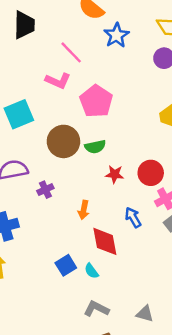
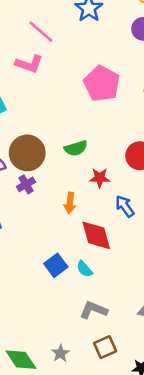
pink pentagon: (96, 101) -> (102, 84), moved
brown circle: (63, 141) -> (27, 153), moved
green semicircle: (95, 147) -> (76, 148), moved
red star: (115, 174) -> (100, 178), moved

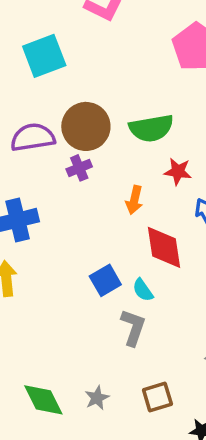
green semicircle: (76, 148) -> (151, 128), size x1.4
gray L-shape: (93, 310) -> (133, 327), moved, turned 80

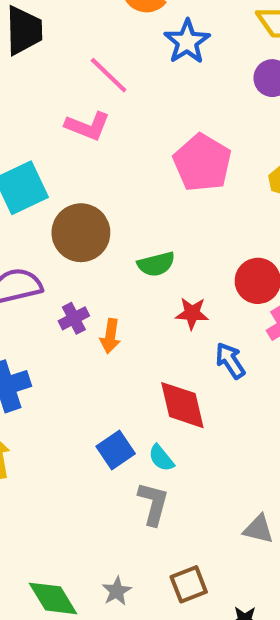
brown circle: (86, 126) -> (81, 233), moved
green semicircle: (151, 128) -> (156, 264), size x0.7
orange arrow: (134, 200) -> (110, 336), moved

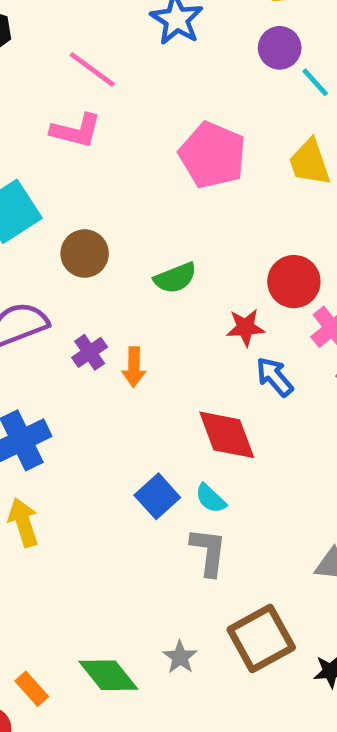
brown circle: (81, 233) -> (85, 253), size x0.7
red star: (192, 313) -> (245, 328), moved
brown square: (189, 584) -> (261, 638), size x1.5

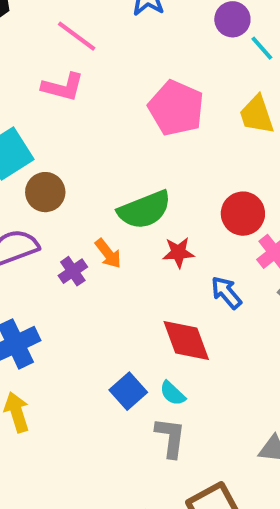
brown circle: (85, 253) -> (45, 192), moved
green semicircle: (175, 278) -> (144, 210), size x1.5
red star: (245, 328) -> (178, 253), moved
orange arrow: (134, 367) -> (108, 254), moved, turned -40

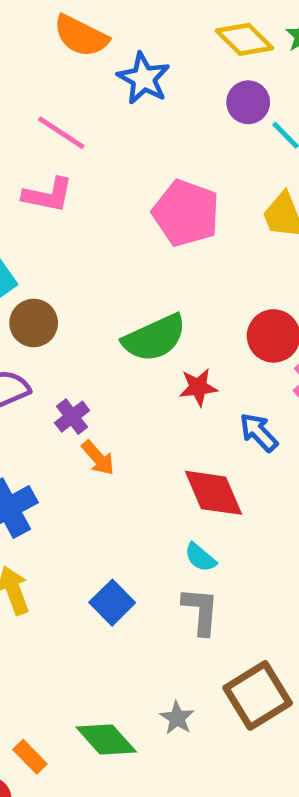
orange arrow: (108, 254) -> (98, 458), moved
blue square: (128, 391) -> (112, 603), moved

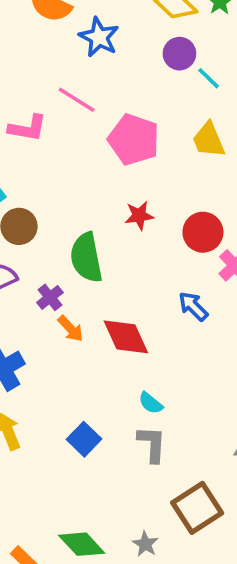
pink line: (61, 133) -> (77, 100), moved
green semicircle: (154, 338) -> (86, 258), moved, turned 105
red star: (198, 387) -> (139, 216), moved
red diamond: (213, 493) -> (126, 337), moved
gray star: (177, 718) -> (145, 544), moved

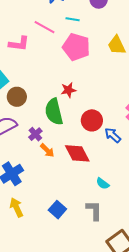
cyan line: (209, 78) -> (73, 19), moved, turned -32
red star: (139, 216) -> (68, 90), moved
red circle: (203, 232) -> (92, 120), moved
cyan semicircle: (151, 403) -> (103, 184), moved

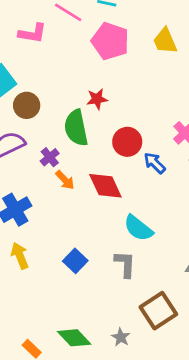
cyan semicircle: (103, 184) -> (138, 228), size x1.6

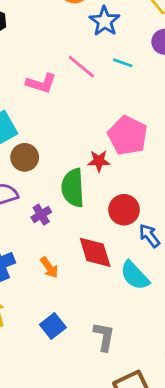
pink pentagon: (110, 41) -> (128, 136), moved
orange arrow: (65, 180) -> (49, 267), moved
cyan semicircle: (138, 228) -> (135, 276), moved

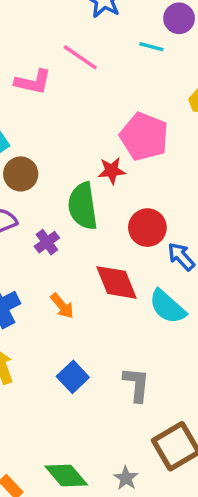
cyan line: (123, 63) -> (151, 47), moved

